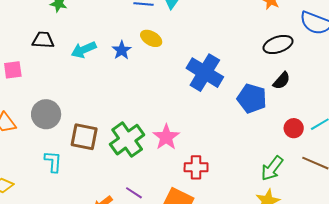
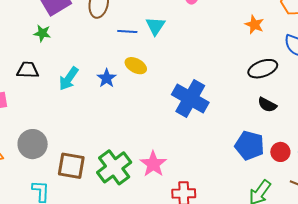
cyan arrow: (84, 50) -> (69, 79), turned -30
black semicircle: (282, 81) -> (267, 105), turned 78
blue pentagon: (252, 98) -> (250, 145), moved

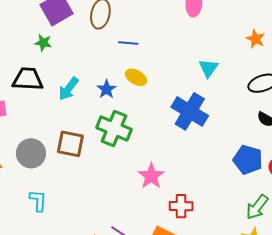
cyan triangle: (155, 26) -> (208, 68), moved
black trapezoid: (28, 70) -> (28, 79), size x1.4
brown square: (71, 166) -> (70, 144), moved
green cross: (114, 167) -> (114, 129), moved, turned -32

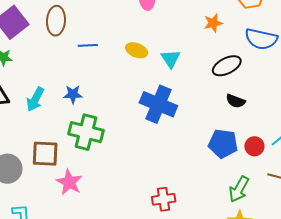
orange star: (256, 39) -> (213, 23), turned -30
yellow ellipse: (136, 77) -> (137, 50), moved
blue star: (107, 89) -> (73, 94), turned -30
pink star: (151, 176) -> (69, 182), moved

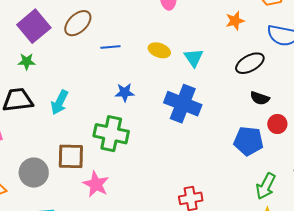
brown ellipse: (56, 21) -> (78, 23), turned 44
blue star: (73, 94) -> (125, 92), moved
red circle: (254, 146) -> (277, 124), moved

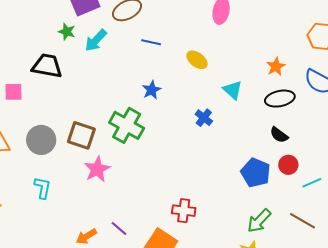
orange star: (235, 21) -> (276, 67), moved, turned -30
cyan triangle: (194, 58) -> (233, 90), moved, turned -30
blue star: (125, 92) -> (152, 90), turned 30
cyan arrow: (59, 102) -> (96, 40), moved
blue cross: (183, 104) -> (204, 118), size x0.5

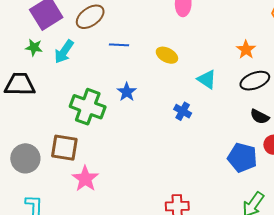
green cross: (127, 125) -> (88, 107), moved

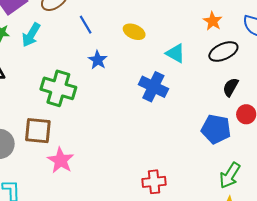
blue line: (119, 45) -> (86, 25), turned 60
blue star: (127, 92) -> (98, 60), moved
blue cross: (183, 111) -> (153, 87), size x1.6
black semicircle: (260, 117) -> (231, 87), turned 96

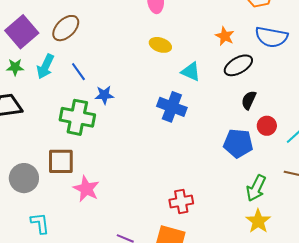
blue line: (86, 25) -> (78, 72), moved
yellow ellipse: (134, 32) -> (160, 45), moved
blue star: (98, 60) -> (104, 95), moved, turned -30

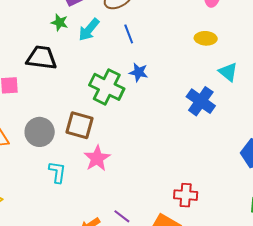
yellow ellipse: (160, 45) -> (206, 38), turned -30
blue line: (78, 72) -> (129, 34), moved
cyan L-shape: (40, 223) -> (57, 172), moved

